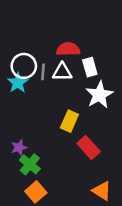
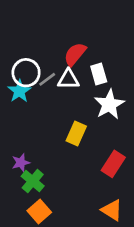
red semicircle: (68, 49) -> (75, 54), turned -50
gray line: (43, 72) -> (47, 79), turned 49
red rectangle: (89, 148) -> (113, 164), moved, turned 75

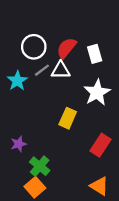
white circle: (26, 73) -> (34, 47), moved
white rectangle: (99, 74) -> (95, 54), moved
green cross: (33, 181) -> (40, 166), moved

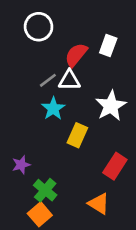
white circle: (34, 47) -> (39, 27), moved
white rectangle: (95, 54) -> (108, 45), moved, turned 36
cyan star: (17, 81) -> (53, 108), moved
orange triangle: (99, 186) -> (99, 204), moved

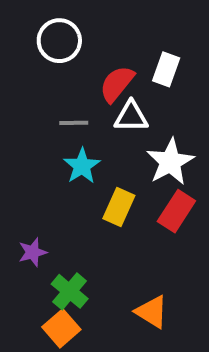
gray line: (48, 80) -> (74, 123), turned 36
white triangle: (69, 80) -> (131, 117), moved
red rectangle: (115, 166) -> (176, 211), moved

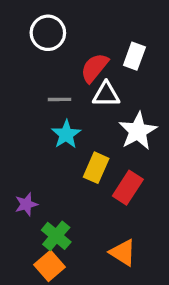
red rectangle: (176, 211) -> (128, 188), moved

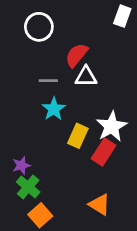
white rectangle: (134, 56) -> (122, 16), moved
white star: (138, 131) -> (112, 126), moved
green cross: (56, 236) -> (28, 187), moved

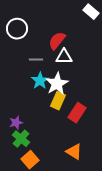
white rectangle: (122, 16) -> (91, 12), turned -70
white circle: (39, 27) -> (17, 29), moved
white star: (112, 126) -> (57, 84), moved

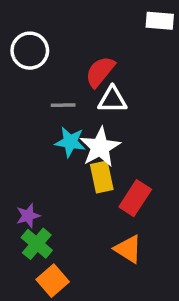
white rectangle: (91, 12) -> (160, 21), turned -35
cyan star: (40, 81) -> (70, 142), turned -30
yellow rectangle: (58, 101) -> (102, 177), turned -36
orange triangle: (74, 152) -> (128, 249), moved

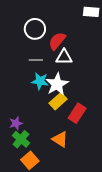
white circle: (30, 51) -> (35, 29), moved
yellow rectangle: (102, 177) -> (58, 101), turned 60
orange triangle: (128, 249) -> (60, 139), moved

